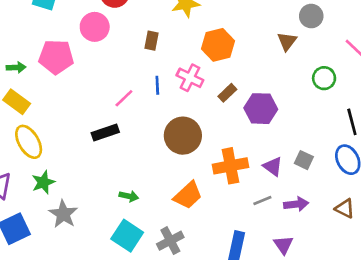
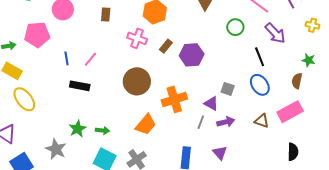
blue line: (157, 85) -> (66, 58), moved
black rectangle: (105, 132) -> (80, 86), turned 36
purple triangle: (273, 167) -> (211, 103), moved
green star: (43, 182) -> (77, 129), moved
gray line: (262, 201) -> (201, 122), turned -40

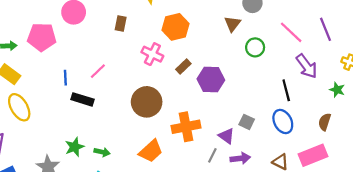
green circle: (235, 27) -> (255, 47), moved
blue line: (66, 58) -> (65, 78), moved
green star: (308, 60) -> (337, 90), moved

